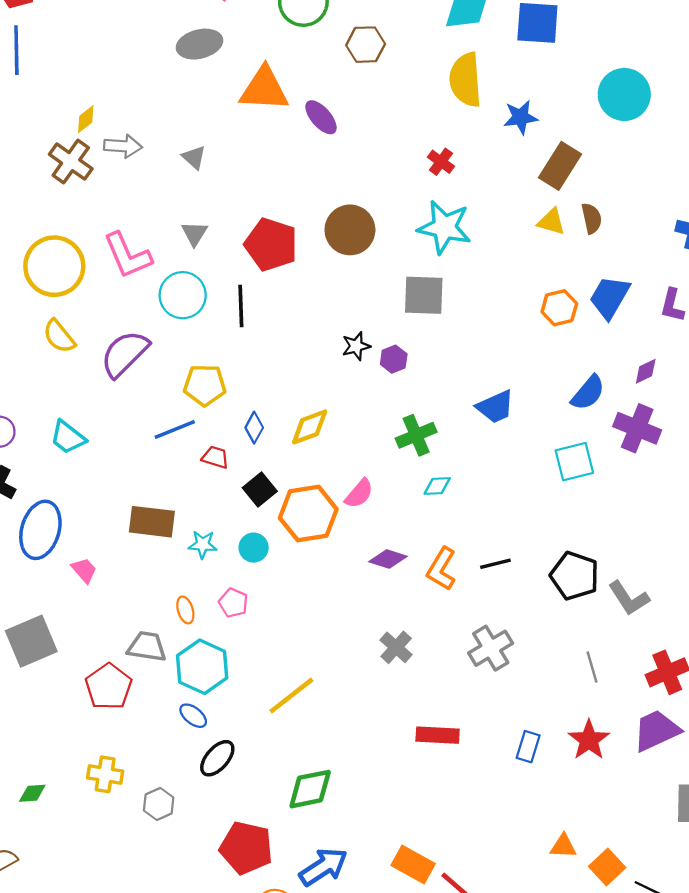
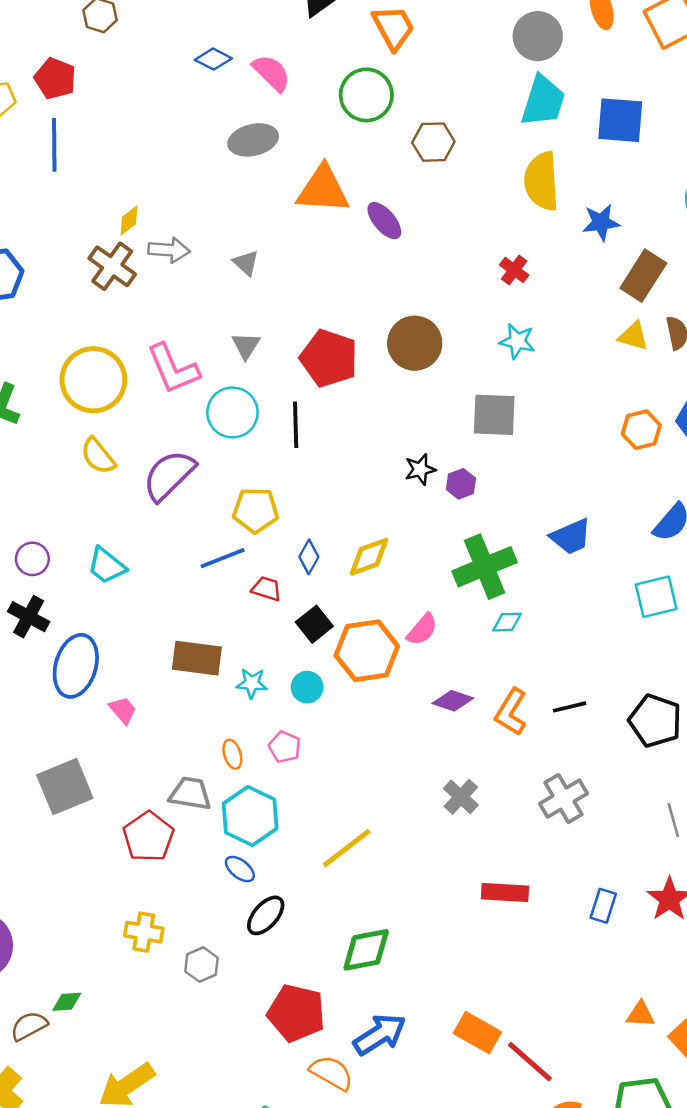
cyan star: (444, 227) -> (517, 341), size x0.6
green cross: (416, 435) -> (485, 567), size x1.4
green diamond: (32, 793) -> (67, 1002), moved

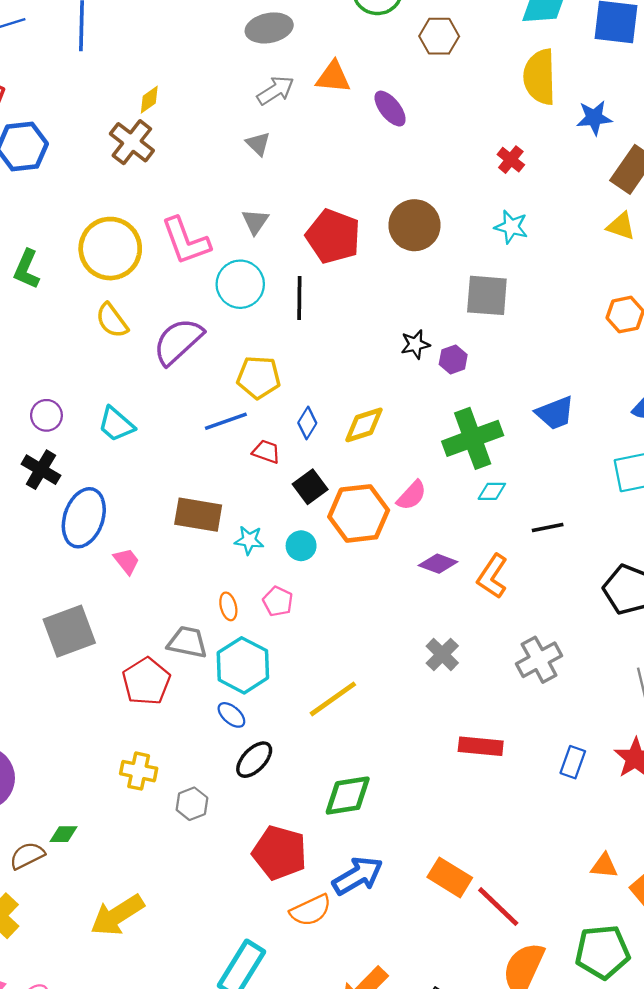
orange triangle: (323, 189) -> (333, 77), size x0.7
gray arrow: (169, 250) -> (275, 90), moved, turned -39
black line: (570, 707) -> (548, 527), moved
orange semicircle: (331, 1073) -> (311, 910), turned 123

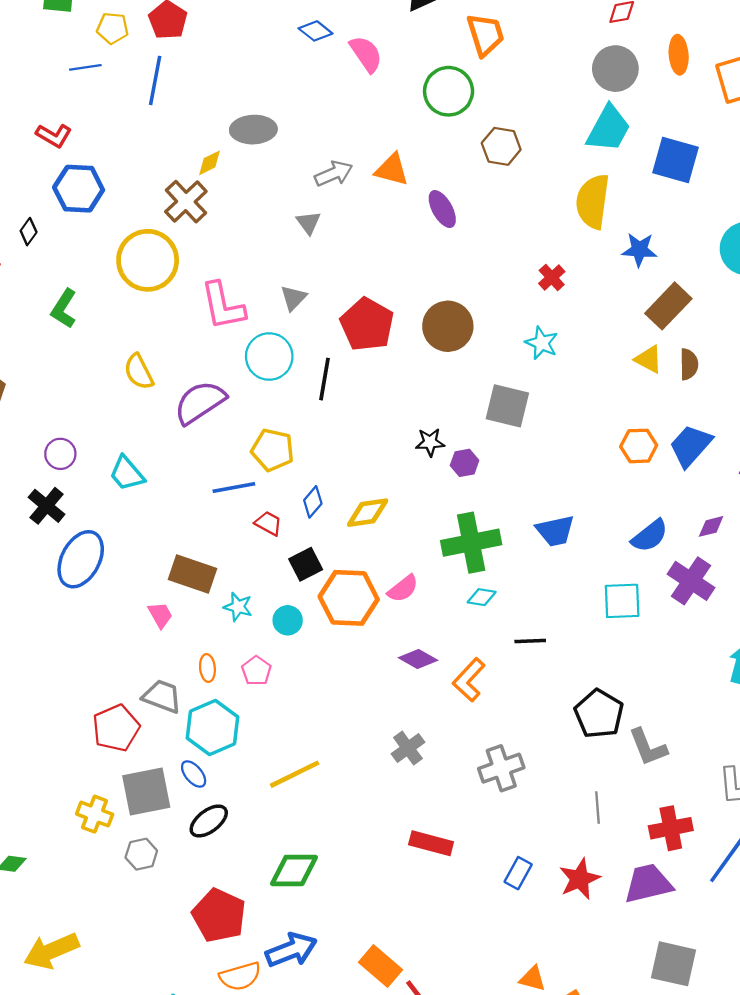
gray ellipse: (269, 28) -> (253, 130), moved
yellow circle: (110, 249) -> (148, 260), moved
pink trapezoid: (127, 561) -> (160, 615), moved
gray square: (69, 631) -> (146, 791), moved

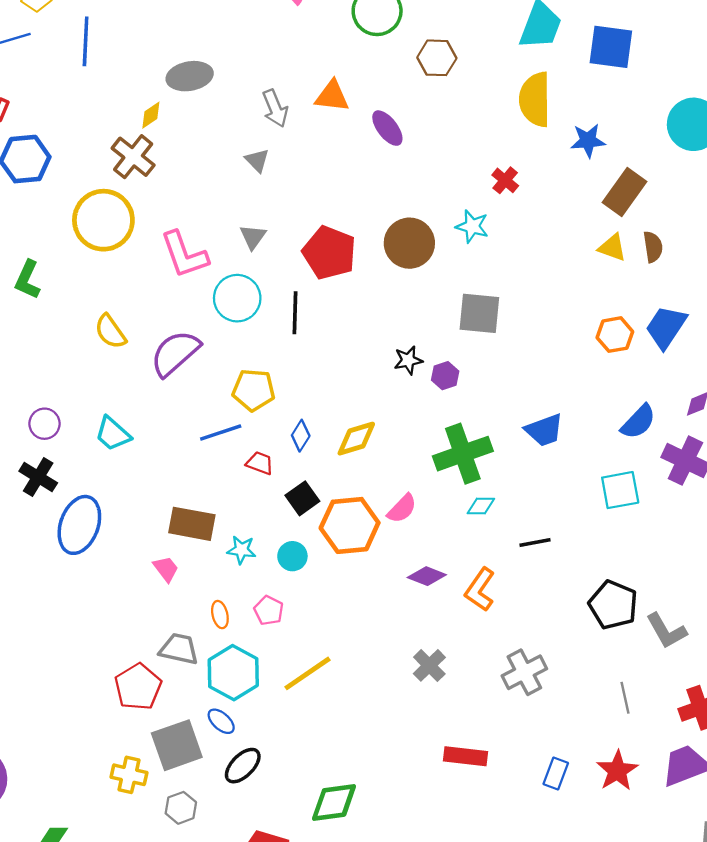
gray arrow: (334, 174) -> (275, 108), turned 99
cyan star: (542, 343) -> (472, 226), moved
yellow line: (295, 774) -> (307, 673), moved

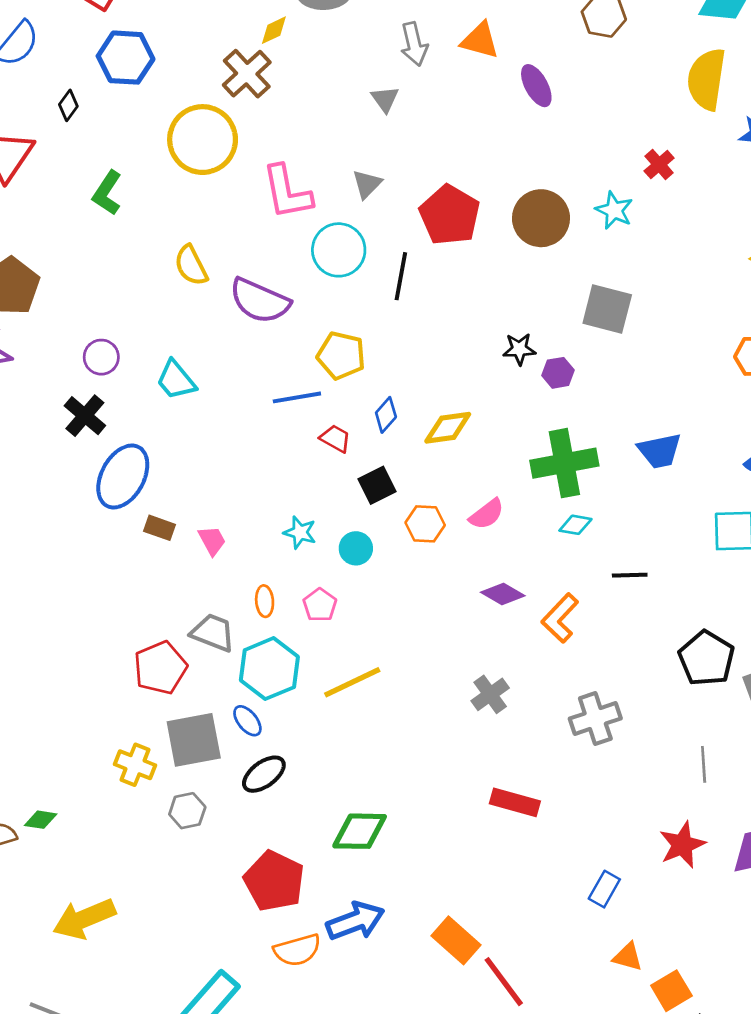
purple semicircle: (175, 353) -> (260, 301), turned -124
brown rectangle: (192, 524) -> (160, 528), moved, size x0.6
orange hexagon: (350, 525) -> (425, 524), size x0.6
blue rectangle: (556, 773) -> (604, 889), moved

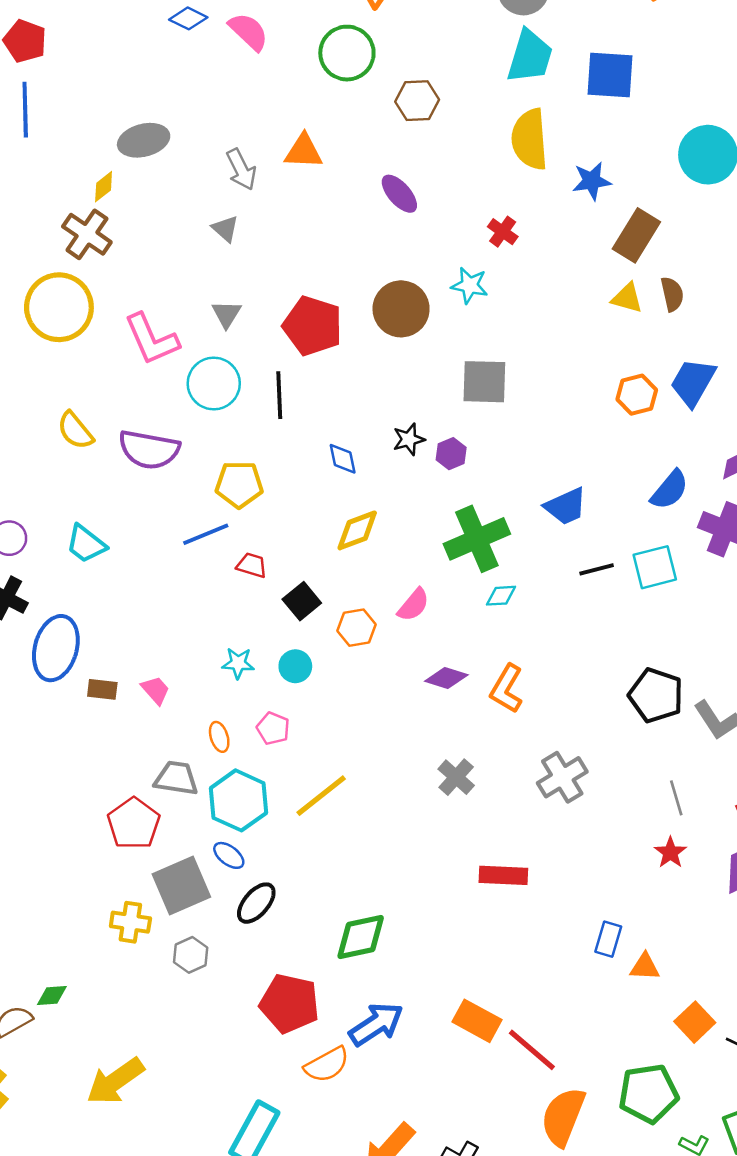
purple ellipse: (536, 86) -> (399, 194), moved
blue diamond: (386, 415) -> (343, 459), moved, turned -40
black line: (630, 575) -> (597, 569), moved
red star: (682, 845) -> (670, 853), moved, size x0.7
orange triangle: (628, 957) -> (645, 967), moved

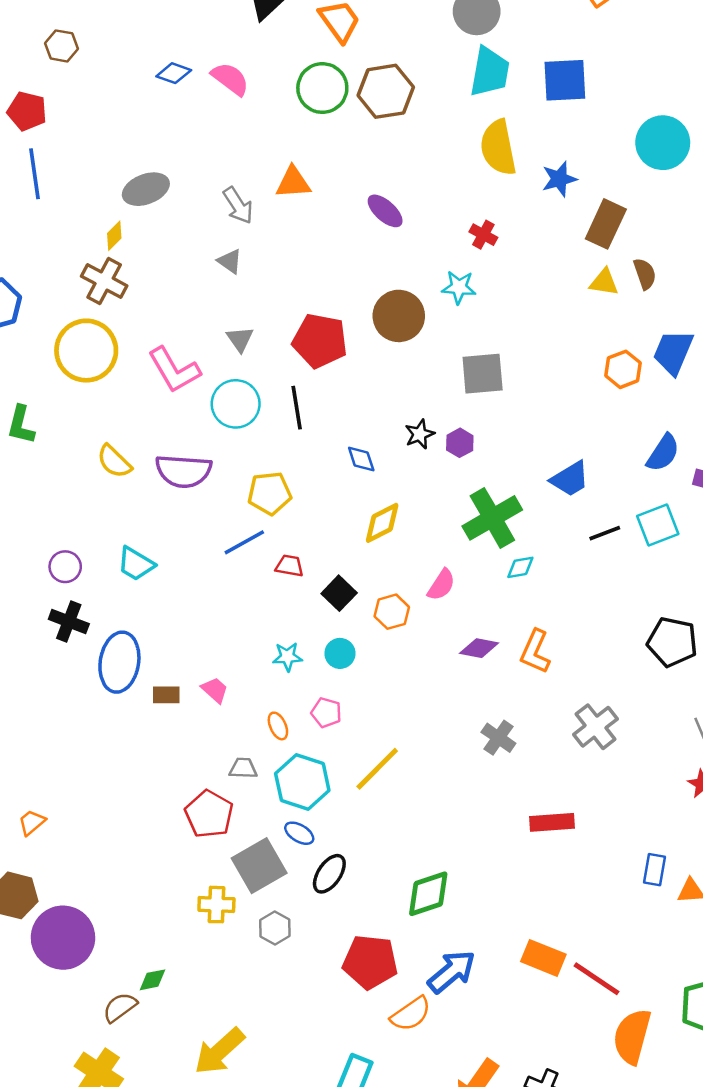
brown hexagon: (417, 101) -> (386, 91), moved, size x1.4
gray trapezoid: (176, 778) -> (243, 768), size x0.7

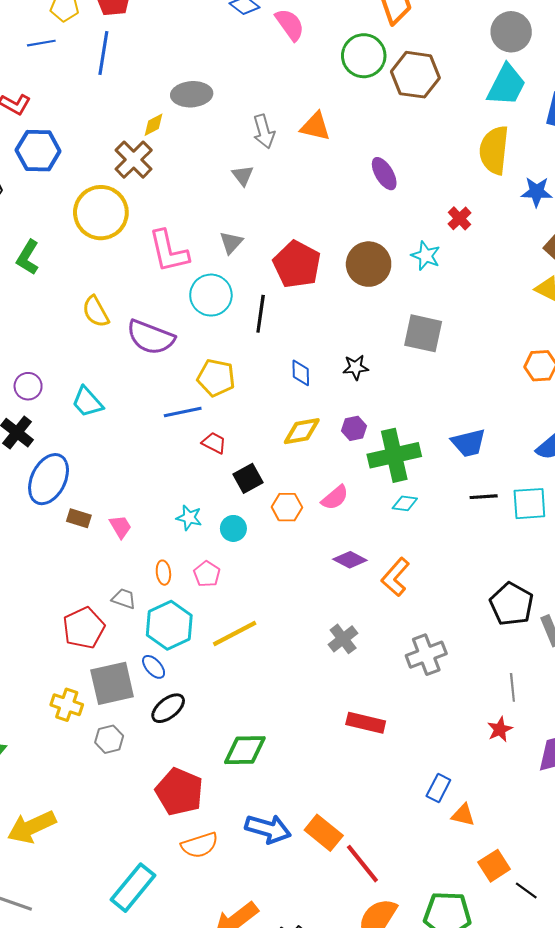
purple hexagon: (460, 443) -> (354, 428), moved
blue arrow: (452, 972) -> (268, 829), moved, turned 39

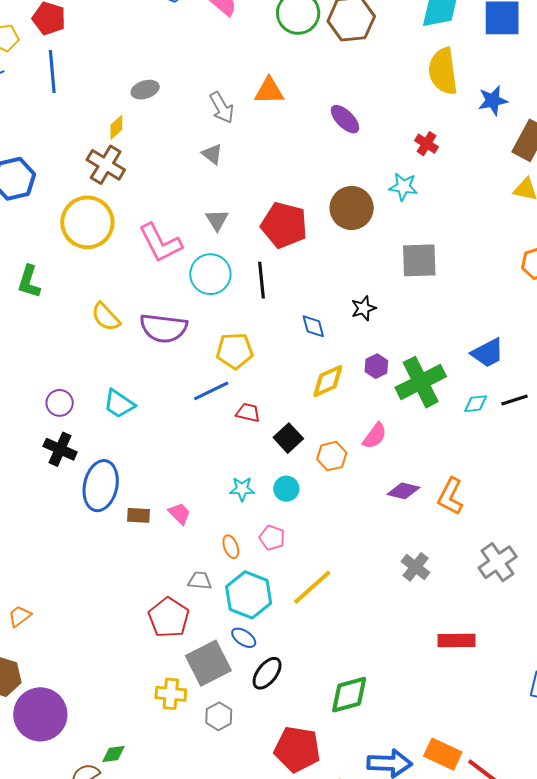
gray ellipse: (192, 94) -> (145, 90), size x0.7
cyan diamond: (405, 503) -> (476, 404), moved

